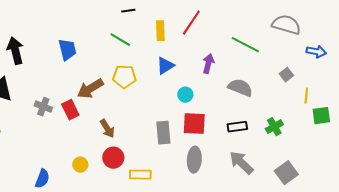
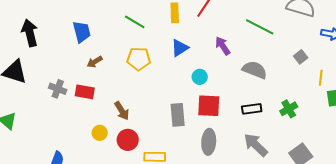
purple arrow: (208, 64) -> (223, 46), turned -48
brown arrow: (90, 89) -> (95, 62), moved, size x0.6
red rectangle: (70, 110) -> (85, 92), turned -54
yellow circle: (80, 165) -> (100, 133), moved

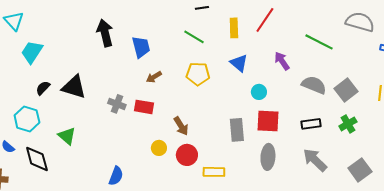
black arrow: (30, 33) -> (105, 33), moved
blue triangle: (180, 48) -> (239, 63), turned -48
gray square: (301, 57) -> (346, 90), moved, size x1.6

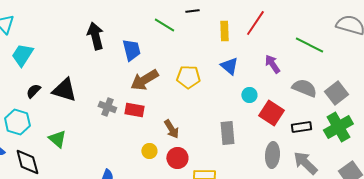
green line: (194, 37) -> (164, 25), moved
brown arrow: (154, 77) -> (144, 80), size x1.8
red square: (268, 121) -> (271, 113), moved, turned 30
green cross: (348, 124) -> (338, 127), size x1.6
gray ellipse: (268, 157) -> (272, 155), moved

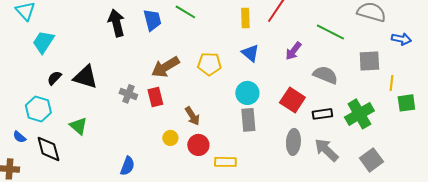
blue trapezoid: (131, 50) -> (152, 20), moved
purple arrow: (272, 64) -> (293, 51), turned -108
gray square: (336, 93) -> (369, 61), moved, turned 35
cyan circle: (249, 95) -> (247, 93), moved, size x1.5
red rectangle: (134, 110) -> (155, 97), turned 66

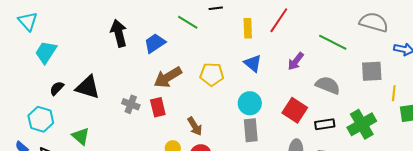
blue trapezoid: (152, 20) -> (155, 43), moved, turned -110

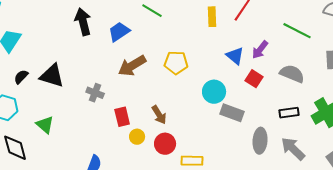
blue triangle: (253, 63) -> (235, 56), moved
red rectangle: (158, 107) -> (122, 117), moved
red square: (295, 110) -> (254, 79), moved, size x0.7
gray rectangle: (251, 130) -> (232, 113), moved, turned -65

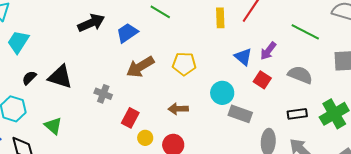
black arrow: (83, 22) -> (91, 23), turned 80
brown arrow: (159, 115) -> (178, 109), moved, turned 120
red rectangle: (122, 117) -> (130, 118), turned 42

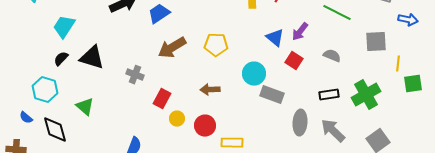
cyan trapezoid: (18, 42) -> (64, 27), moved
gray semicircle: (300, 75) -> (332, 56), size x0.7

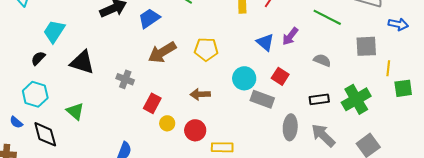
black semicircle: (61, 59) -> (38, 58), moved
red square: (294, 61) -> (280, 76), moved

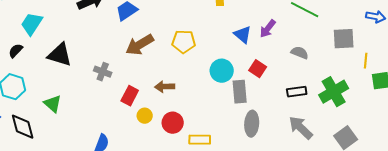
brown arrow: (200, 94) -> (165, 87), moved
gray rectangle: (262, 99) -> (240, 92), turned 65
gray ellipse: (290, 127) -> (252, 124), moved

